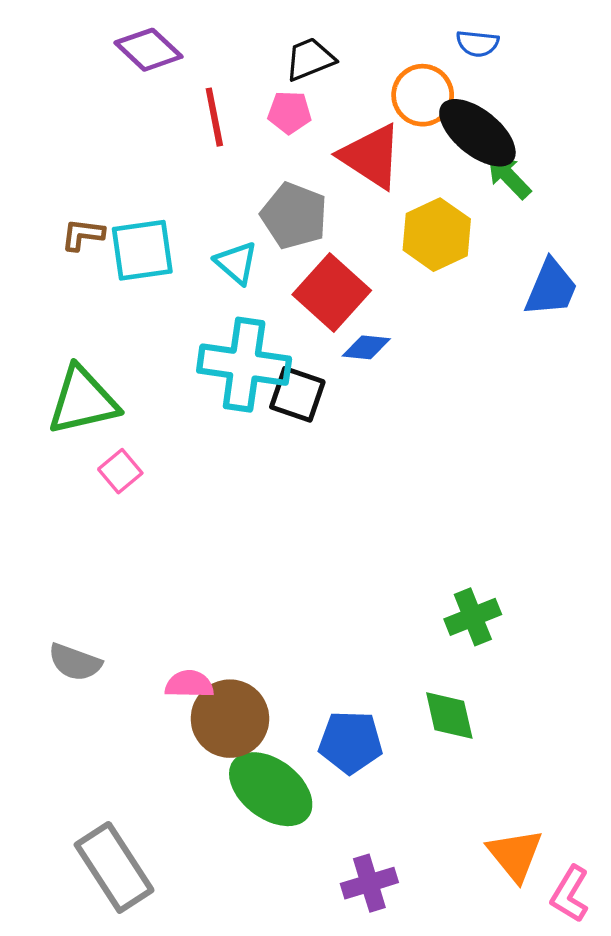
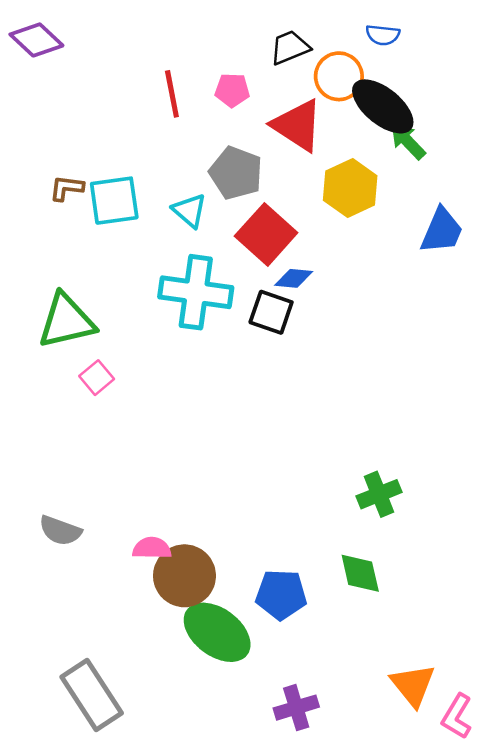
purple diamond: (149, 50) -> (36, 40), moved
black trapezoid: (310, 59) -> (290, 47), moved
black square: (297, 394) -> (271, 312), moved

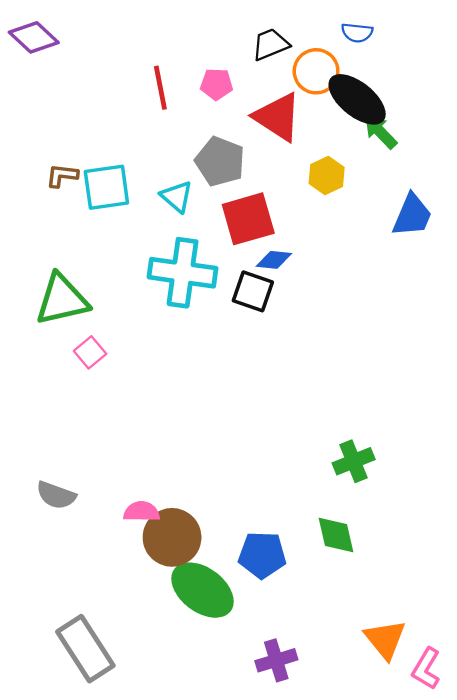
yellow hexagon: (350, 188) -> (327, 176), size x0.7
red square: (266, 234) -> (248, 219), turned 32

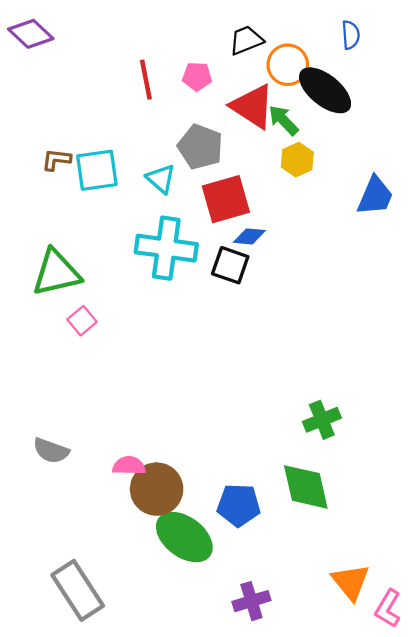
blue semicircle: (357, 33) -> (351, 35), moved, turned -100
green arrow: (380, 132) -> (283, 120), moved
green diamond: (336, 535) -> (306, 487), size x1.4

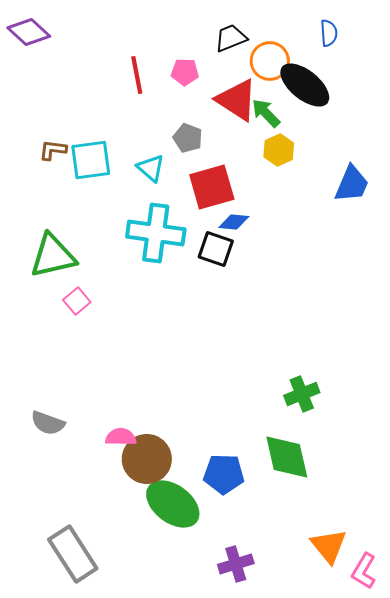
gray pentagon: (200, 147) -> (188, 138), size x0.7

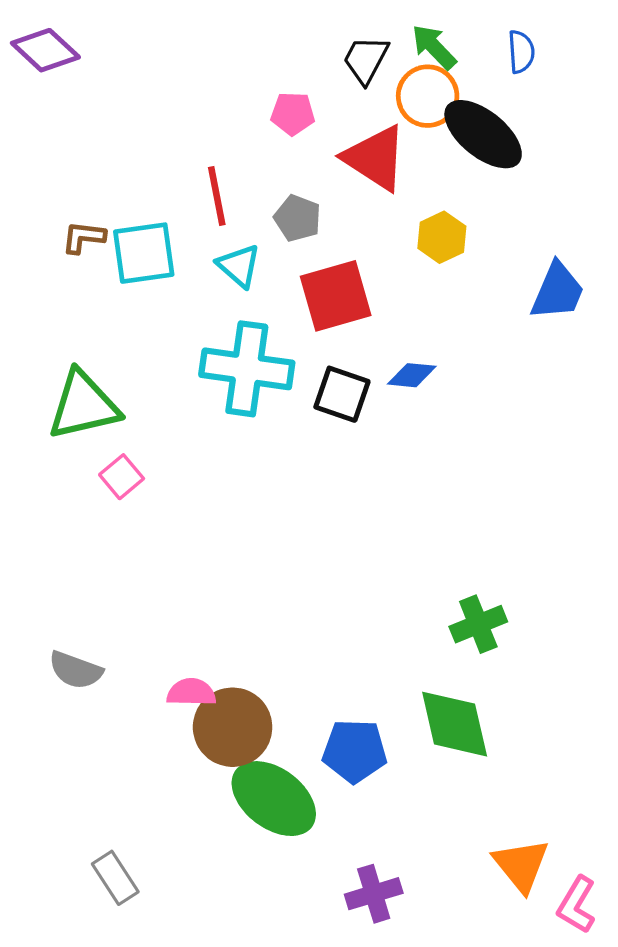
black trapezoid: (231, 38) -> (366, 60), turned -40
red line: (137, 75) -> (217, 196), moved
green arrow: (266, 113) -> (434, 47), moved
blue diamond: (234, 222) -> (412, 375), moved
gray rectangle: (73, 554) -> (115, 878), size x0.6

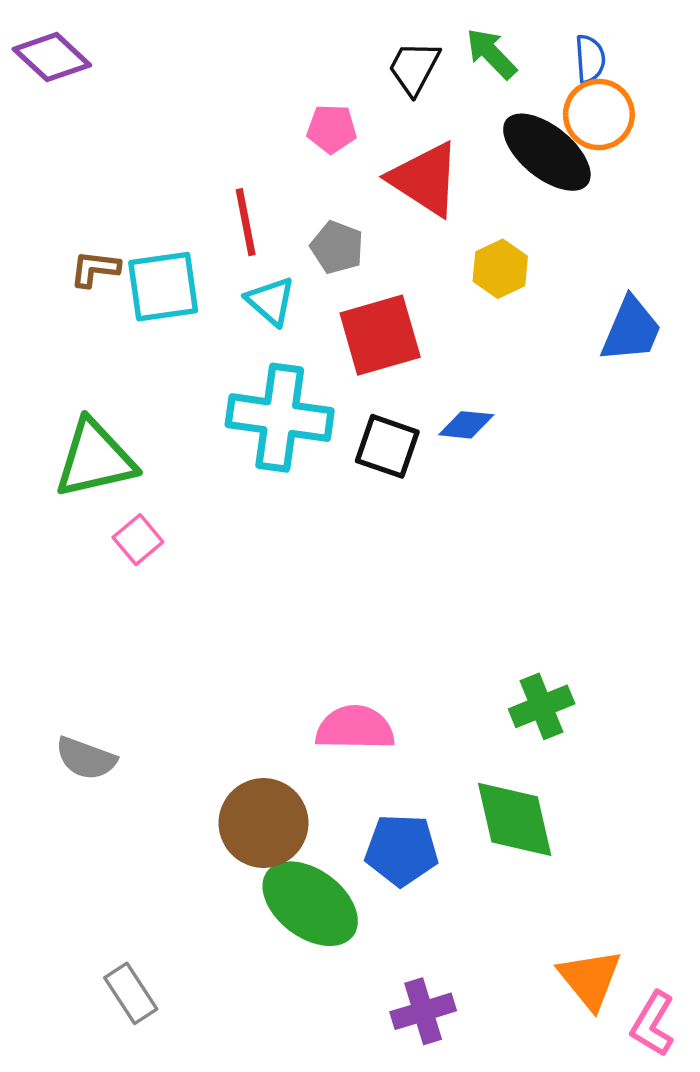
orange circle: (428, 96) -> (599, 115), moved
pink semicircle: (191, 692) -> (355, 728), moved, size x1.4

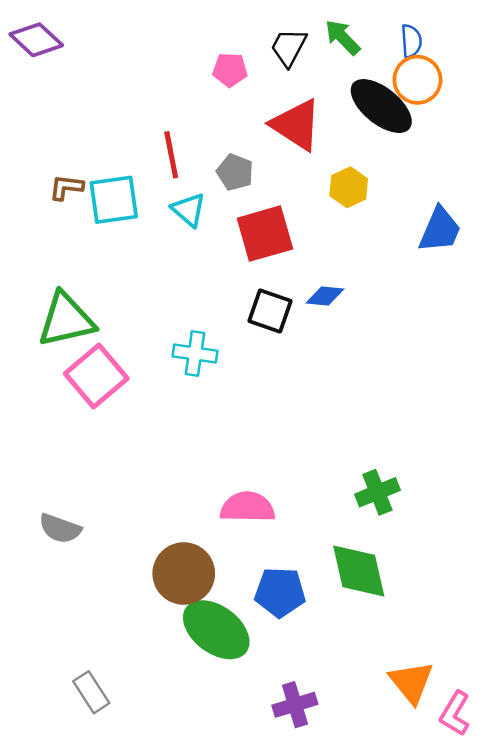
pink pentagon: (332, 129) -> (230, 70), moved
cyan cross: (280, 418) -> (195, 354), moved, size x0.6
pink square: (138, 540) -> (96, 376), size x1.8

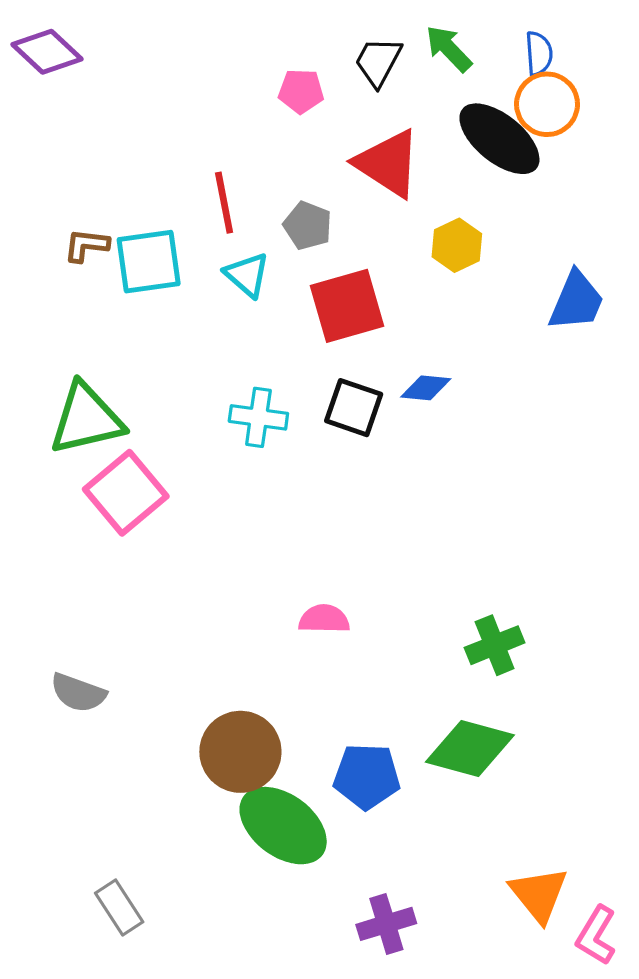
cyan cross: (195, 354) -> (258, 417), moved
pink semicircle: (247, 507) -> (324, 619), moved, size x0.7
green diamond: (359, 571) -> (470, 749), turned -62

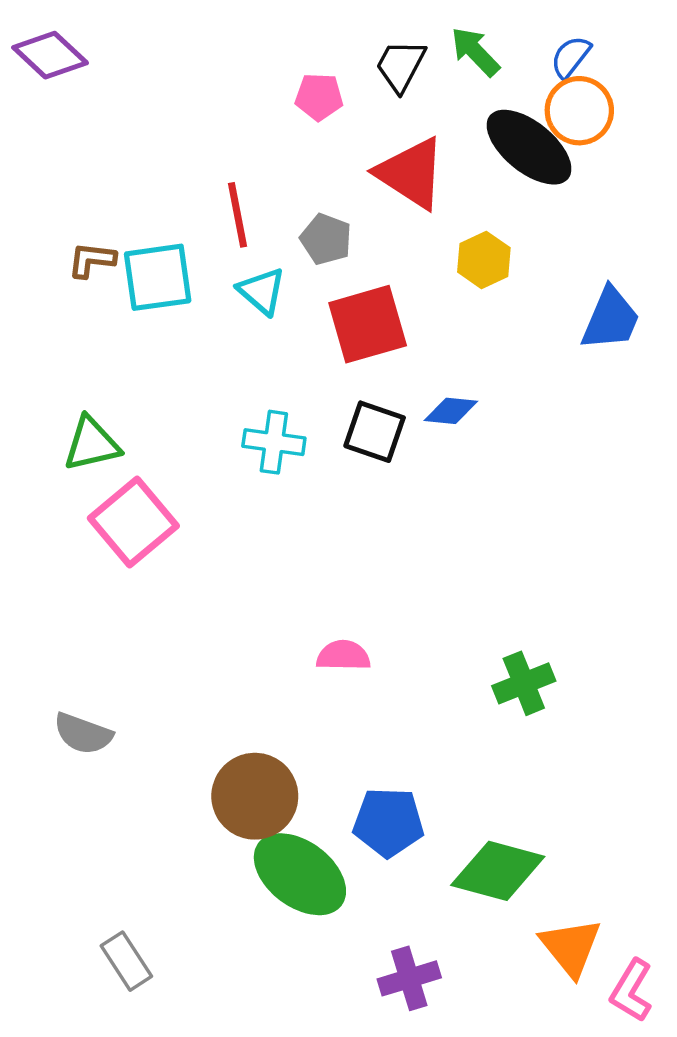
blue semicircle: (539, 53) -> (571, 57), turned -138
green triangle: (86, 419) -> (92, 444), size x0.7
green diamond: (470, 749) -> (498, 871), moved

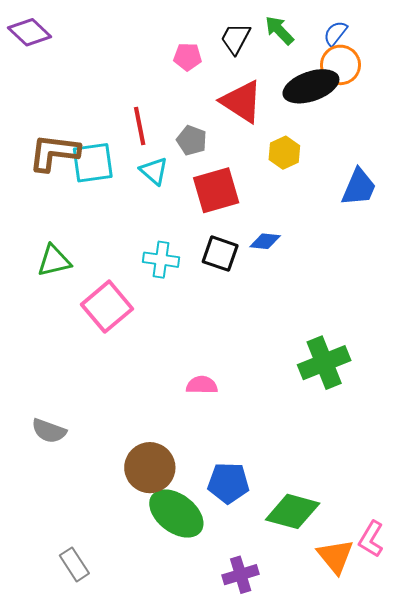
black ellipse: (529, 147) -> (311, 86), turned -58
brown L-shape: (92, 260) -> (54, 153), size x1.8
pink square: (133, 522) -> (107, 307), moved
green cross: (524, 683) -> (324, 363), moved, size x1.4
pink L-shape: (631, 991) -> (371, 539), moved

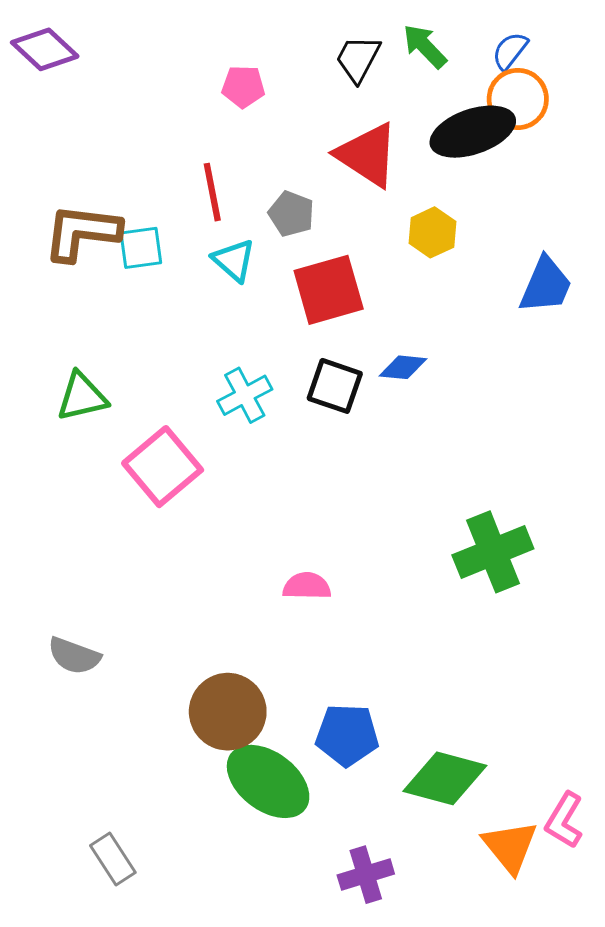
pink pentagon: (188, 57) -> (243, 87), moved
cyan square: (93, 163) -> (141, 248), size x0.7
cyan cross: (161, 260) -> (245, 395), turned -36

